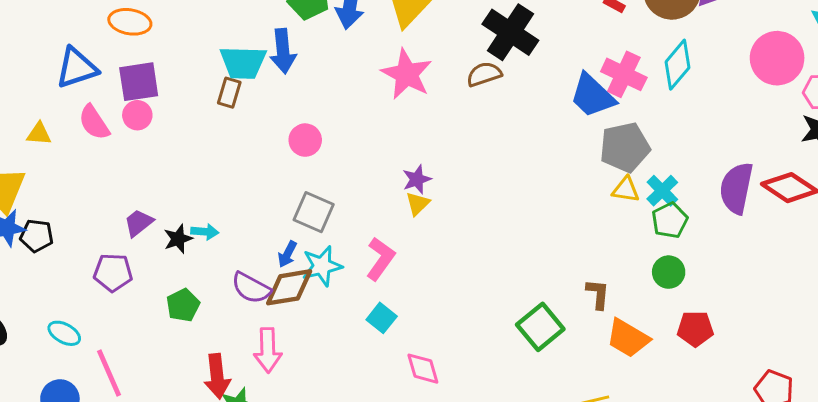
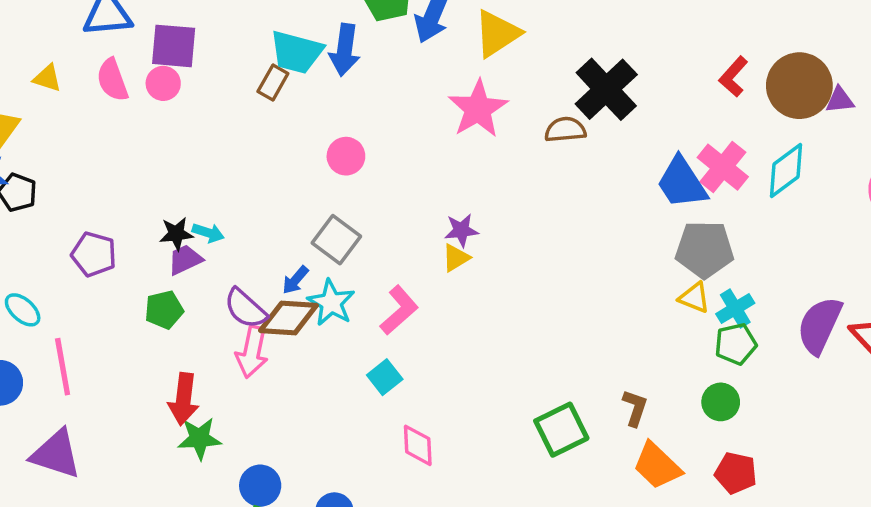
purple trapezoid: (139, 223) -> (185, 260), moved
cyan star: (322, 266) -> (331, 303), turned 30
pink arrow: (268, 350) -> (252, 352), moved

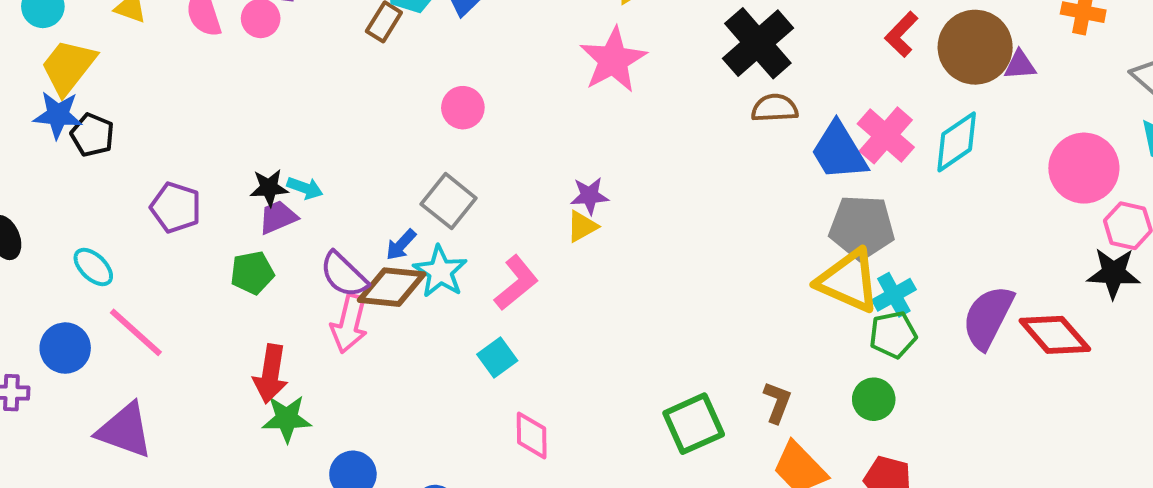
brown semicircle: (565, 130) -> (775, 108), moved
yellow triangle: (694, 298) -> (848, 281), size x1.8
pink line: (63, 367) -> (136, 332), turned -40

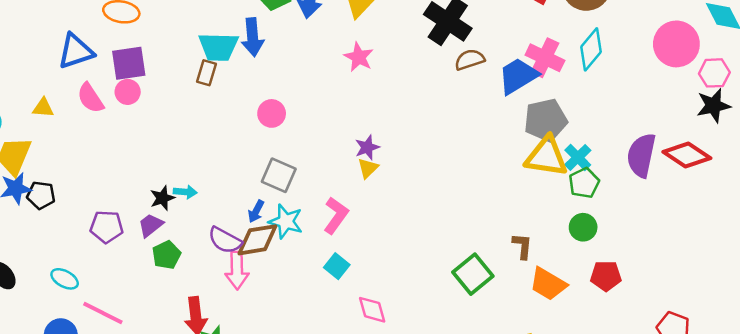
pink star: (613, 60) -> (359, 57), size x0.7
blue trapezoid: (839, 151) -> (518, 76), turned 105
purple trapezoid: (278, 217) -> (151, 225), moved

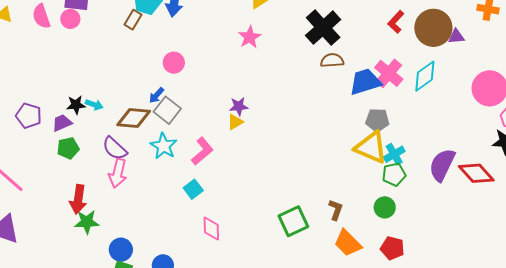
gray pentagon: (546, 120) -> (377, 120), size x0.7
blue arrow: (256, 211) -> (156, 95), moved
brown diamond: (257, 240) -> (134, 118), moved

